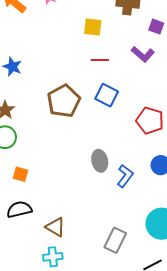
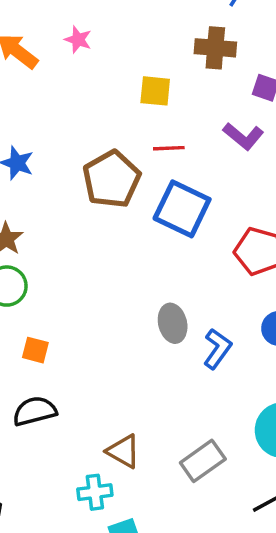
blue square: (107, 95) -> (182, 209), size x1.4
brown pentagon: (64, 101) -> (112, 179), moved
brown triangle: (55, 227) -> (123, 451), moved
gray rectangle: (115, 240) -> (203, 461), turned 30

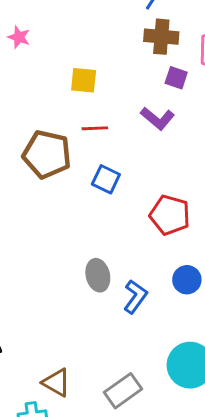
brown cross: (215, 48) -> (161, 37), moved
brown pentagon: (112, 179) -> (47, 154), turned -30
blue square: (182, 209) -> (106, 179), size x0.6

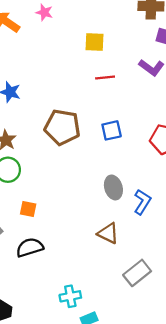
brown pentagon: (47, 154) -> (62, 127), moved
blue square: (106, 179) -> (112, 130), moved, turned -35
brown triangle: (56, 383) -> (108, 233), moved

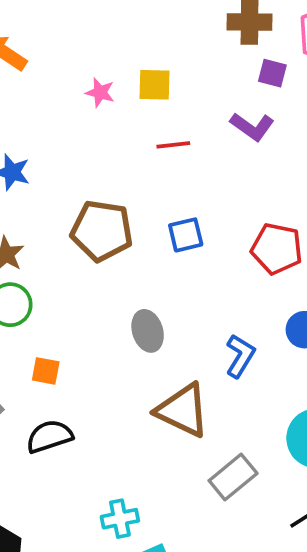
pink star: (44, 12) -> (100, 93), moved
gray ellipse: (113, 187) -> (148, 331), moved
brown triangle: (108, 233) -> (183, 410), size x1.5

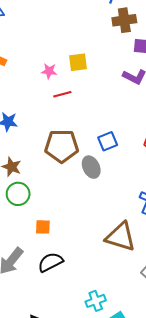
red line: (173, 145) -> (62, 94), moved
gray ellipse: (148, 331) -> (91, 167), moved

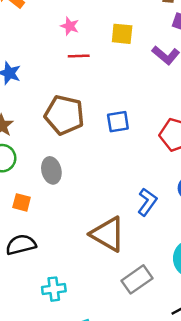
yellow square: (78, 62) -> (122, 34), moved
gray ellipse: (91, 167) -> (51, 170), moved
cyan cross: (96, 301) -> (54, 289), moved

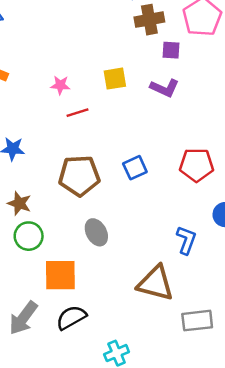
gray ellipse: (51, 170) -> (96, 232), moved
orange square: (22, 202) -> (60, 275), size x1.8
gray rectangle: (137, 279) -> (197, 321), turned 44

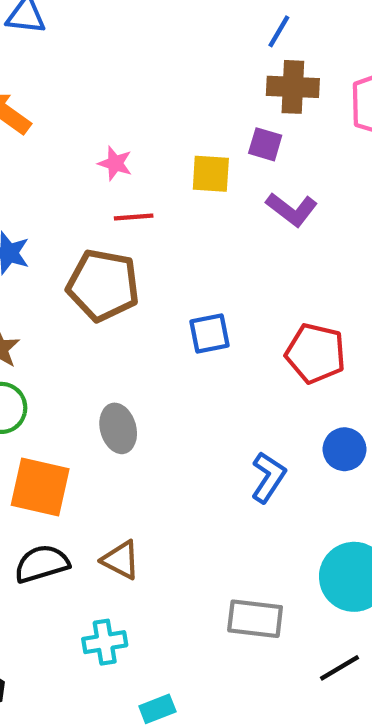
purple square: (171, 50) -> (265, 144), moved
brown pentagon: (79, 176) -> (103, 285), moved
brown triangle: (156, 283) -> (121, 560), moved, size x0.6

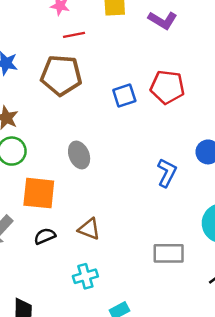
red pentagon: (316, 353) -> (167, 87), moved
black semicircle: (42, 564) -> (45, 236), size x0.7

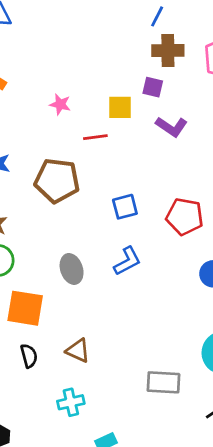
red line: (74, 35) -> (95, 137), moved
red pentagon: (167, 87) -> (185, 217), moved
blue L-shape: (167, 173) -> (127, 261), moved, turned 32
black semicircle: (45, 236) -> (29, 356), turned 95

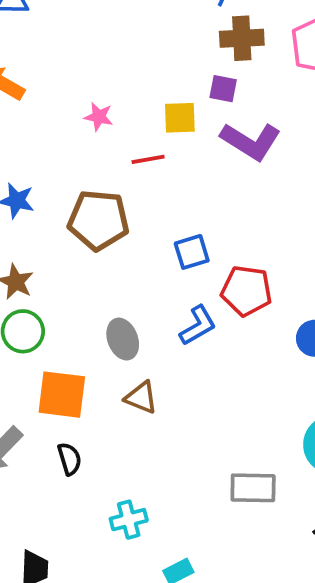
purple L-shape: (172, 127) -> (251, 141), size x1.4
red pentagon: (185, 217) -> (246, 291), moved
brown triangle: (78, 351) -> (141, 397), moved

